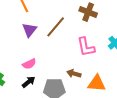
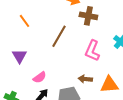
purple triangle: (29, 30) -> (19, 56), moved
pink L-shape: (86, 47) -> (92, 51), turned 45

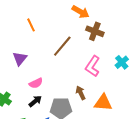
brown arrow: (85, 79) -> (81, 93), turned 48

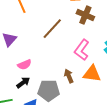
orange triangle: (103, 103) -> (92, 74), moved

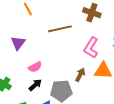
brown line: (52, 29) -> (60, 29), turned 40
brown arrow: (69, 76) -> (80, 75), turned 56

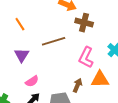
purple triangle: (18, 43) -> (22, 55), moved

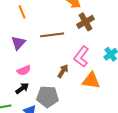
brown cross: (84, 23) -> (85, 22), turned 36
brown arrow: (77, 85) -> (63, 71), moved

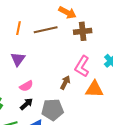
orange line: (22, 12) -> (19, 28), turned 40
brown cross: (85, 22) -> (83, 31), turned 30
brown line: (52, 35) -> (46, 30), moved

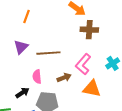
brown line: (46, 30) -> (48, 53), moved
brown arrow: (65, 83) -> (64, 78), turned 32
pink semicircle: (26, 86) -> (37, 77), moved, turned 104

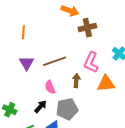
brown arrow: (64, 78) -> (76, 80), turned -48

